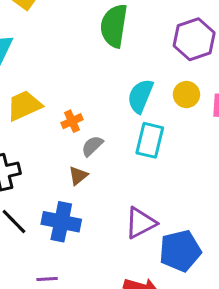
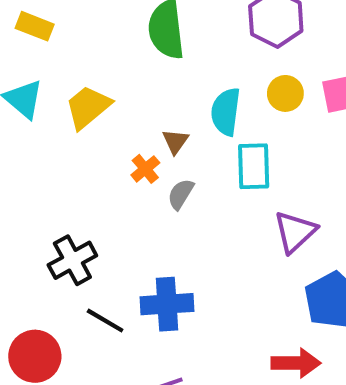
yellow trapezoid: (24, 106) -> (88, 107), moved
brown triangle: (78, 176) -> (175, 141), moved
purple triangle: (141, 223) -> (295, 232), moved

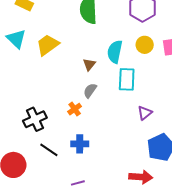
orange cross: (145, 169) -> (75, 109), moved
purple triangle: (295, 232) -> (145, 113), size x0.7
blue cross: (167, 304) -> (80, 144), size x0.7

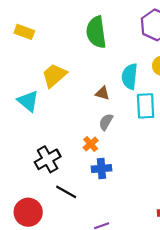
cyan triangle: (16, 39) -> (28, 101), moved
brown triangle: (89, 65) -> (102, 93), turned -48
blue cross: (80, 144) -> (101, 169), moved

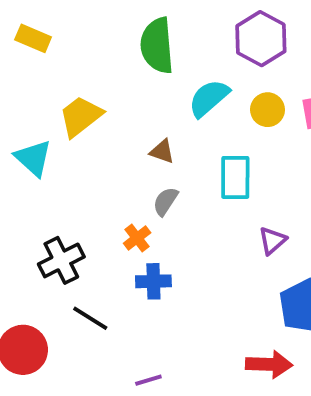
cyan semicircle: (130, 76) -> (209, 98), moved, turned 40

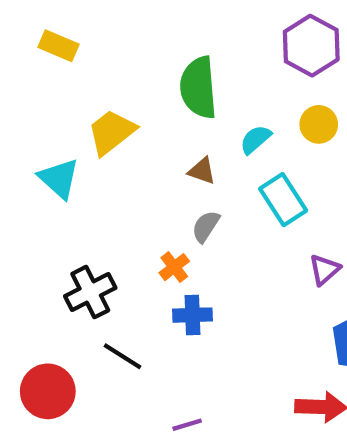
green semicircle: (157, 46) -> (198, 88), moved
cyan semicircle: (209, 98) -> (256, 139), moved, size x0.7
cyan rectangle: (235, 177) -> (283, 200), turned -33

